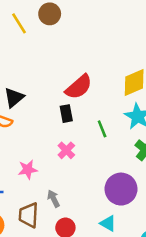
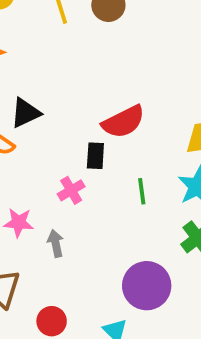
pink cross: (66, 150) -> (71, 190), moved
gray arrow: (54, 199) -> (56, 243), moved

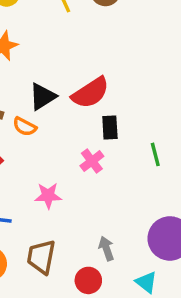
red semicircle: (123, 122) -> (90, 93), moved
gray arrow: (56, 243) -> (106, 249), moved

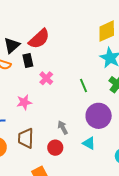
black rectangle: (110, 127) -> (28, 60), moved
green line: (155, 154) -> (83, 85), moved

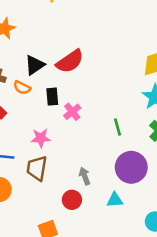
black rectangle: (28, 60) -> (52, 97), moved
brown trapezoid: (26, 138) -> (37, 168), moved
cyan triangle: (89, 143) -> (115, 200), turned -40

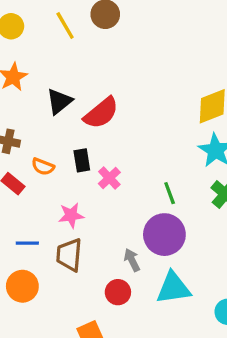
black triangle: (35, 65) -> (59, 101), moved
orange semicircle: (22, 88) -> (43, 167), moved
purple circle: (131, 167) -> (164, 235), moved
cyan triangle: (115, 200) -> (173, 288), size x1.6

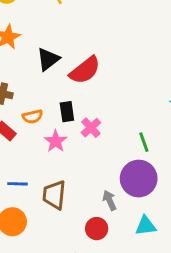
orange semicircle: (43, 167) -> (33, 116), turned -36
pink star: (71, 215) -> (56, 141), moved, turned -30
cyan triangle: (173, 288) -> (146, 226), size x0.7

